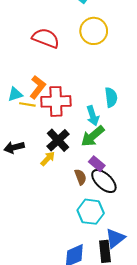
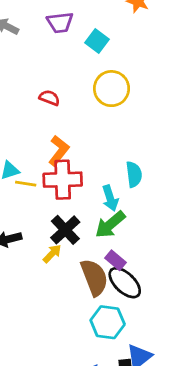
red semicircle: (46, 38) -> (49, 98), size x0.6
orange L-shape: (38, 87) -> (59, 151), moved
brown semicircle: (80, 177) -> (94, 277), size x1.8

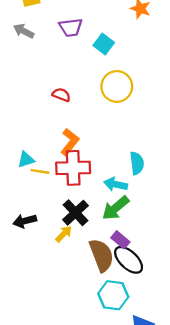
cyan arrow: (110, 198) -> (116, 184), turned 120

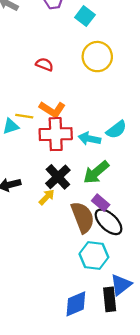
orange L-shape: (70, 142) -> (52, 109), turned 85
cyan semicircle: (137, 163) -> (116, 130), turned 60
yellow line: (40, 171) -> (24, 116), moved
cyan arrow: (116, 184) -> (89, 139), moved

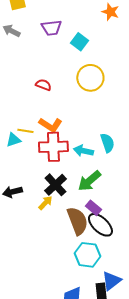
cyan semicircle: (116, 130) -> (107, 143), turned -72

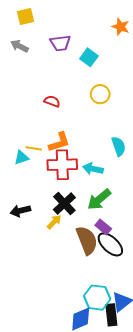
yellow circle: (90, 78) -> (100, 94), size x0.7
orange L-shape: (50, 125) -> (59, 142), turned -50
cyan semicircle: (107, 143) -> (119, 146), moved
cyan hexagon: (87, 255) -> (97, 298), moved

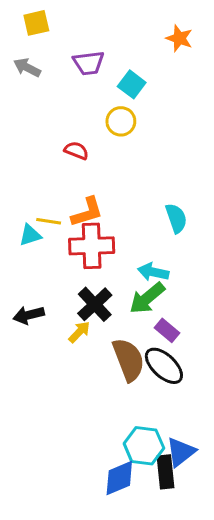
yellow circle: (100, 94) -> (121, 121), moved
cyan arrow: (93, 169) -> (153, 272), moved
purple rectangle: (103, 227) -> (167, 330), moved

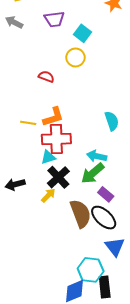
cyan triangle: (30, 235) -> (48, 157), moved
blue triangle: (181, 452) -> (115, 247), moved, turned -30

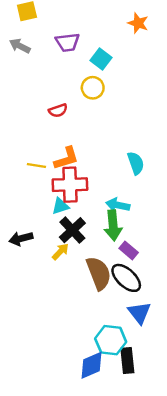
red semicircle: (46, 77) -> (58, 110), turned 140
green arrow: (93, 173) -> (113, 225), turned -55

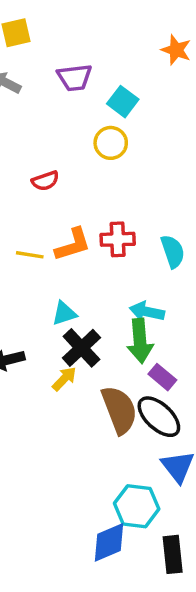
red semicircle: (58, 110) -> (45, 181), moved
red cross: (70, 185) -> (118, 239), moved, size x0.7
black rectangle: (127, 360) -> (173, 554), moved

